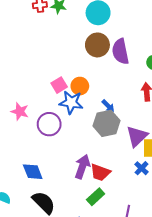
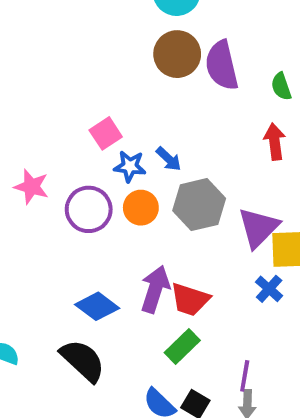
orange circle: (80, 86) -> (141, 208), moved
blue star: (71, 102) -> (130, 166), size x0.7
blue arrow: (108, 106) -> (169, 159), moved
blue diamond: (33, 172) -> (97, 306), moved, turned -30

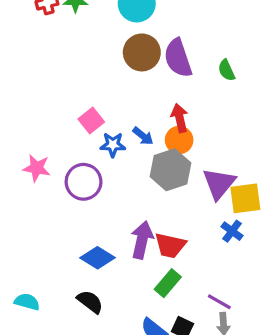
red arrow: (275, 142) -> (180, 118), moved
orange circle: (141, 208) -> (179, 140), moved
black semicircle: (83, 361) -> (90, 302), size x0.7
purple line: (245, 376) -> (219, 302), turned -65

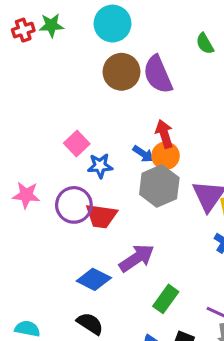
green semicircle: (226, 70) -> (205, 44), moved
blue arrow: (143, 136) -> (143, 154), moved
purple arrow: (142, 240) -> (137, 258), turned 48
red trapezoid: (170, 245) -> (101, 216), moved

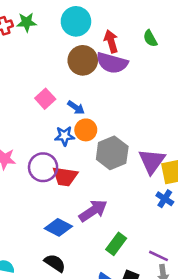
purple semicircle: (158, 74) -> (112, 63), turned -52
red arrow: (164, 134) -> (111, 41), moved
pink square: (77, 143) -> (45, 99), moved
blue arrow: (143, 154) -> (76, 108), moved
orange circle: (166, 156) -> (86, 130), moved

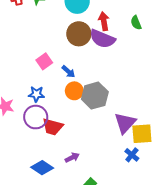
blue star: (65, 136) -> (36, 94), moved
gray hexagon: (112, 153) -> (95, 96), moved
purple arrow: (93, 211) -> (72, 157), size x0.6

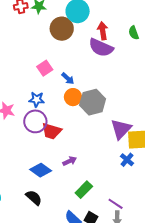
brown circle: (79, 34) -> (62, 29), moved

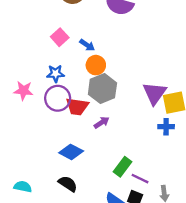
gray hexagon: (93, 102) -> (102, 89), moved
blue cross: (127, 160) -> (166, 127), turned -32
purple arrow: (70, 161) -> (102, 122), moved
purple line: (116, 204) -> (140, 179), moved

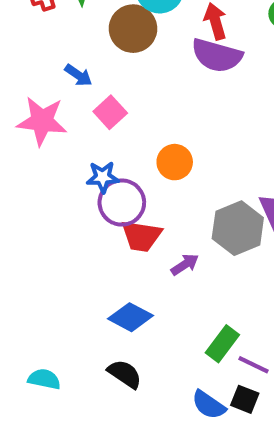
blue arrow: (87, 45) -> (78, 75), moved
gray hexagon: (102, 89) -> (238, 228), moved
pink star: (23, 91) -> (42, 121), moved, size x1.4
purple circle: (58, 98) -> (122, 203), moved

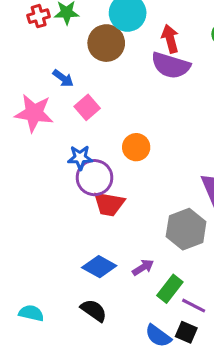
gray hexagon: (238, 228) -> (186, 229), moved
purple arrow: (185, 265) -> (143, 267), moved

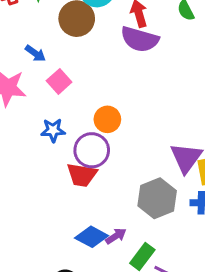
purple circle: (95, 178) -> (92, 150), moved
blue diamond: (99, 267) -> (92, 237), moved

